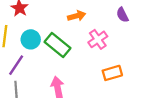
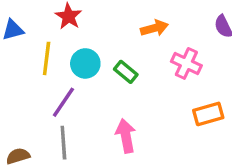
pink cross: (98, 39) -> (186, 63), turned -30
green rectangle: (58, 45) -> (126, 72), size x0.6

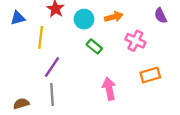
cyan circle: (85, 63) -> (84, 19), moved
pink arrow: (126, 136) -> (109, 89), moved

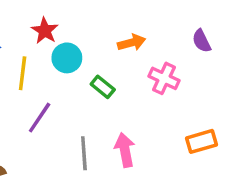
cyan circle: (84, 19) -> (67, 58), moved
orange rectangle: (150, 75) -> (201, 141), moved
gray line: (52, 94) -> (84, 153), moved

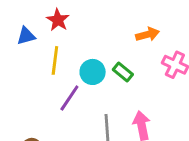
red star: (45, 31) -> (58, 20), moved
cyan circle: (67, 58) -> (93, 72), moved

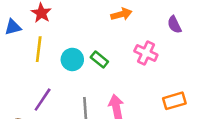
orange arrow: (147, 34) -> (121, 14), moved
purple line: (69, 98) -> (43, 100), moved

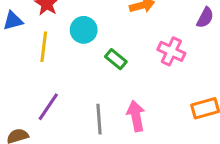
purple semicircle: (174, 25) -> (205, 18), turned -126
cyan circle: (72, 59) -> (84, 30), moved

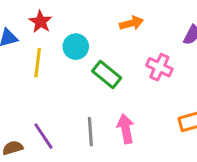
green rectangle: (116, 59) -> (107, 74), size x1.4
purple line: (48, 107) -> (43, 136), moved, turned -68

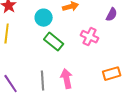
cyan circle: (76, 47) -> (44, 18), moved

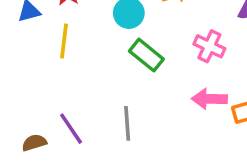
pink arrow: (67, 79) -> (209, 99), moved, turned -78

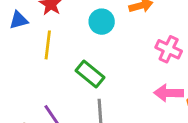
green rectangle: (146, 55) -> (90, 74), moved

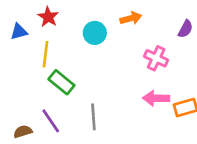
green rectangle: (90, 74) -> (61, 82), moved

